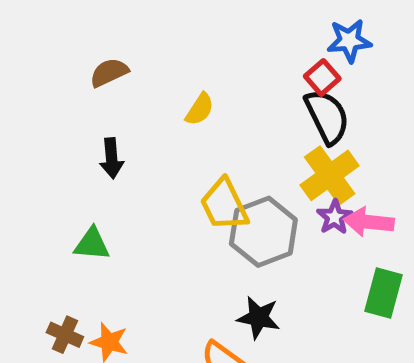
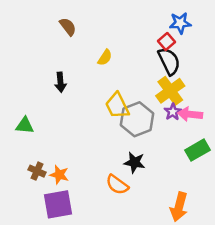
brown semicircle: (109, 73) -> (68, 27), moved, turned 78
green triangle: (92, 244) -> (25, 125), moved
green rectangle: (383, 293) -> (197, 150), turned 45

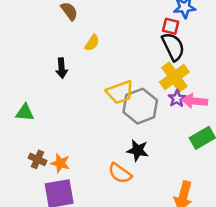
red square: (167, 41) -> (171, 26), turned -35
yellow semicircle: (105, 58) -> (92, 43), moved
yellow trapezoid: (117, 106) -> (120, 92), turned -84

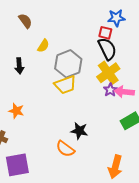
gray hexagon: (140, 106) -> (68, 64), moved
orange star: (60, 163) -> (16, 111), moved

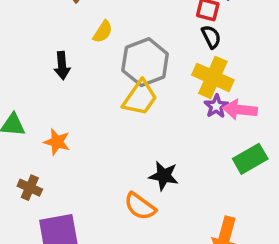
black semicircle: (107, 49) -> (211, 37), size x0.6
yellow cross: (108, 73) -> (213, 77), turned -30
yellow trapezoid: (65, 85) -> (140, 98), turned -35

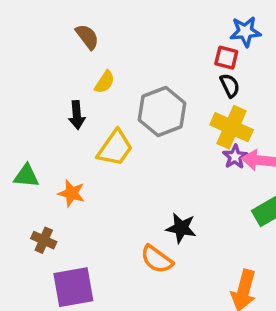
yellow semicircle: (103, 32) -> (105, 82), moved
yellow trapezoid: (140, 98) -> (115, 148), moved

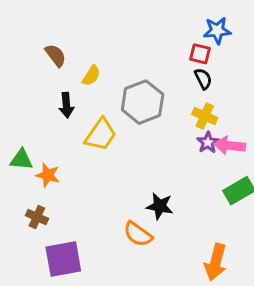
brown semicircle: (87, 37) -> (56, 55), moved
yellow cross: (232, 127) -> (205, 116), size x0.7
orange star: (72, 193) -> (48, 175), moved

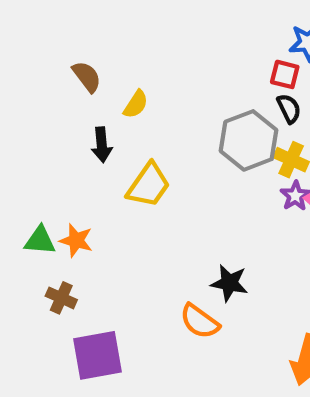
gray hexagon: (143, 102) -> (249, 140), moved
green triangle: (21, 160) -> (40, 240), moved

